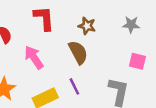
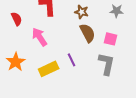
brown semicircle: (78, 52) -> (88, 33), moved
pink square: (137, 61) -> (111, 39), moved

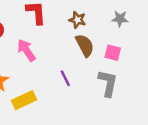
yellow rectangle: (49, 69) -> (24, 100), moved

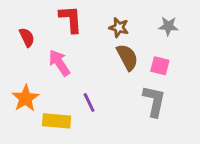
purple line: (65, 78) -> (89, 102), moved
yellow rectangle: (24, 100) -> (57, 121), turned 30

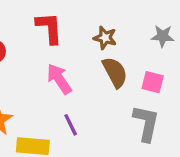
pink arrow: (59, 63) -> (59, 79), moved

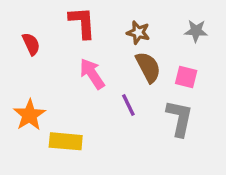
purple line: (71, 125) -> (128, 105), moved

